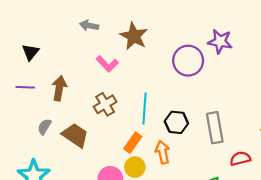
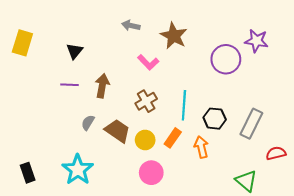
gray rectangle: (215, 128) -> (251, 124), turned 36
yellow circle: (135, 167) -> (145, 140), moved

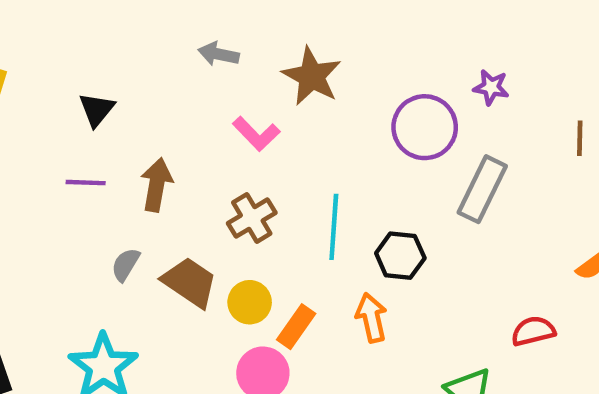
purple star: (256, 41) -> (491, 87), size x0.7
gray rectangle: (251, 124) -> (482, 189), moved
orange rectangle: (173, 138) -> (296, 327), moved

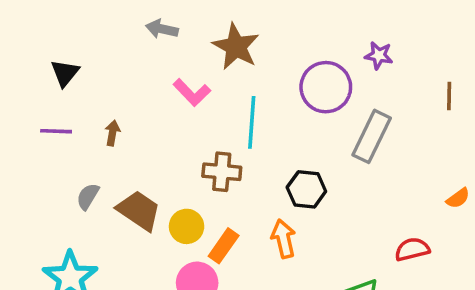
brown arrow: (157, 185) -> (112, 133), size x0.6
brown cross: (252, 218) -> (222, 172), moved, turned 36
cyan line: (334, 227) -> (252, 122), moved

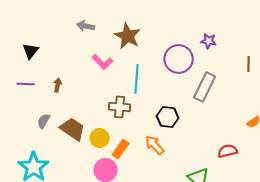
orange arrow: (283, 239) -> (155, 145), turned -30

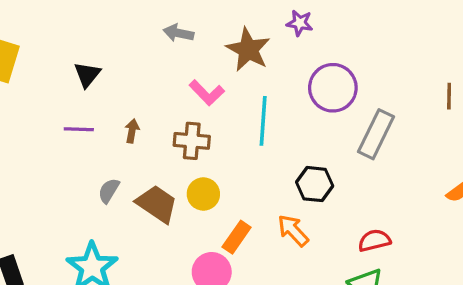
purple star: (209, 41) -> (300, 23), moved
brown cross: (120, 107) -> (192, 141), moved
yellow circle: (100, 138) -> (203, 194), moved
red semicircle: (228, 151) -> (374, 240), moved

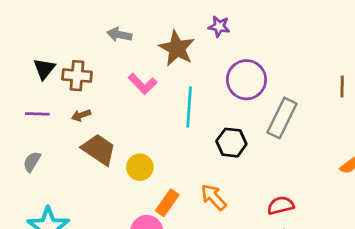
brown arrow: (132, 131) -> (81, 115), turned -120
brown cross: (192, 141) -> (77, 76), moved
black hexagon: (315, 184) -> (231, 143), moved
gray semicircle: (109, 191) -> (32, 162), moved
brown trapezoid: (157, 204) -> (99, 149), moved

